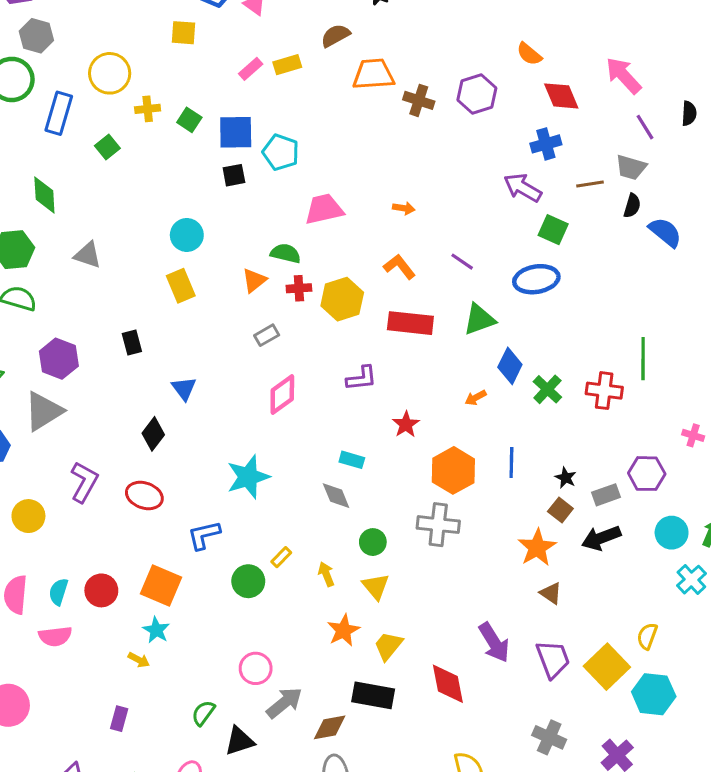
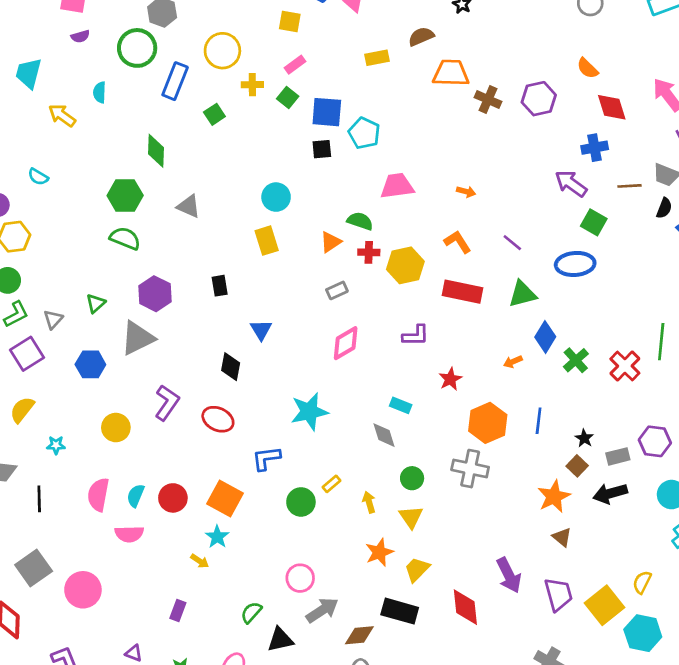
pink rectangle: (251, 69) -> (295, 65), moved
red cross: (604, 391) -> (625, 366), turned 32
black diamond: (153, 434) -> (231, 367), turned -32

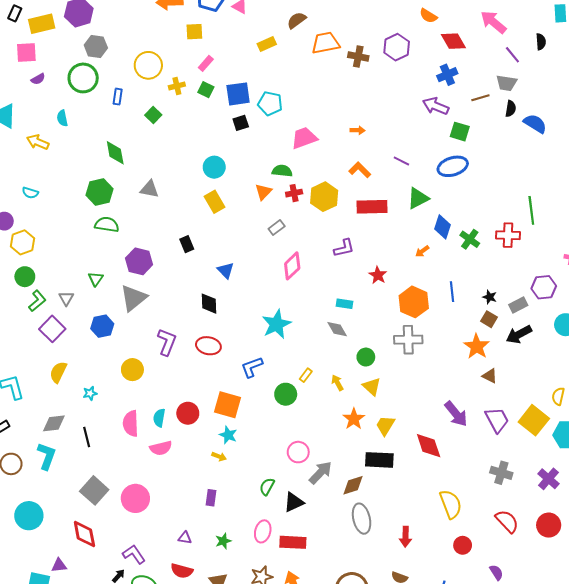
blue rectangle: (175, 81) -> (118, 97), size x0.6
red cross: (625, 366) -> (508, 235), turned -30

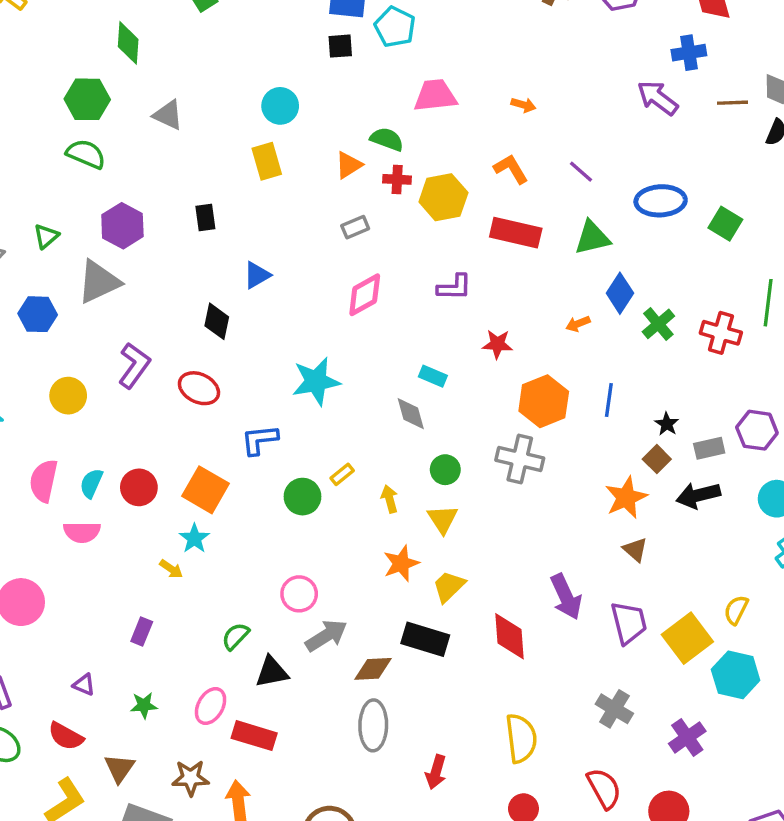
green square: (460, 132) -> (725, 224), moved
blue triangle: (226, 270) -> (257, 275), turned 30
red star: (378, 275) -> (497, 344), turned 30

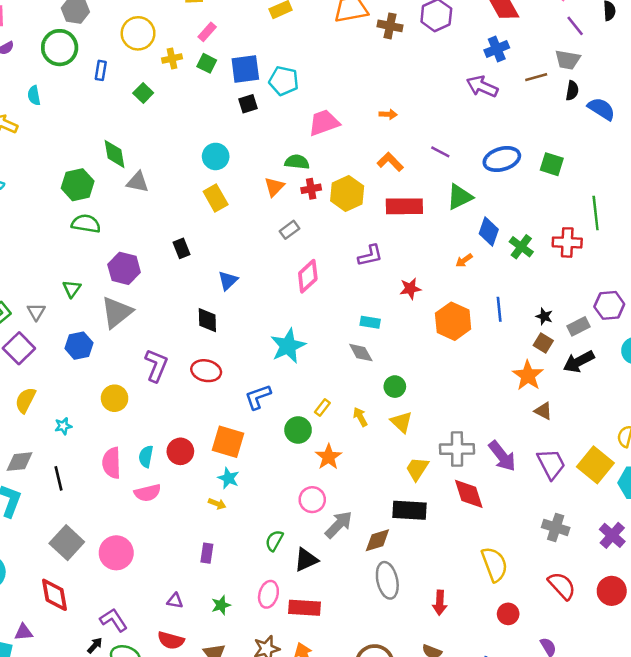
green diamond: (128, 43) -> (115, 154), moved
gray cross: (520, 459) -> (457, 449), moved
orange star: (401, 563) -> (329, 457), moved

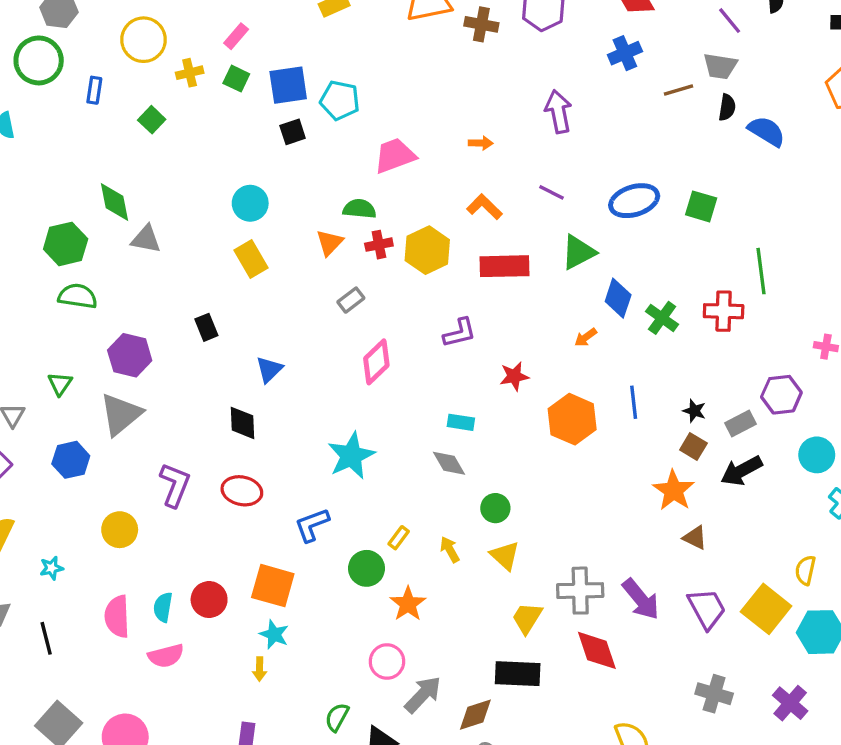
purple arrow: (482, 86) -> (558, 112), moved, turned 56
yellow arrow: (217, 504) -> (260, 669), turned 70

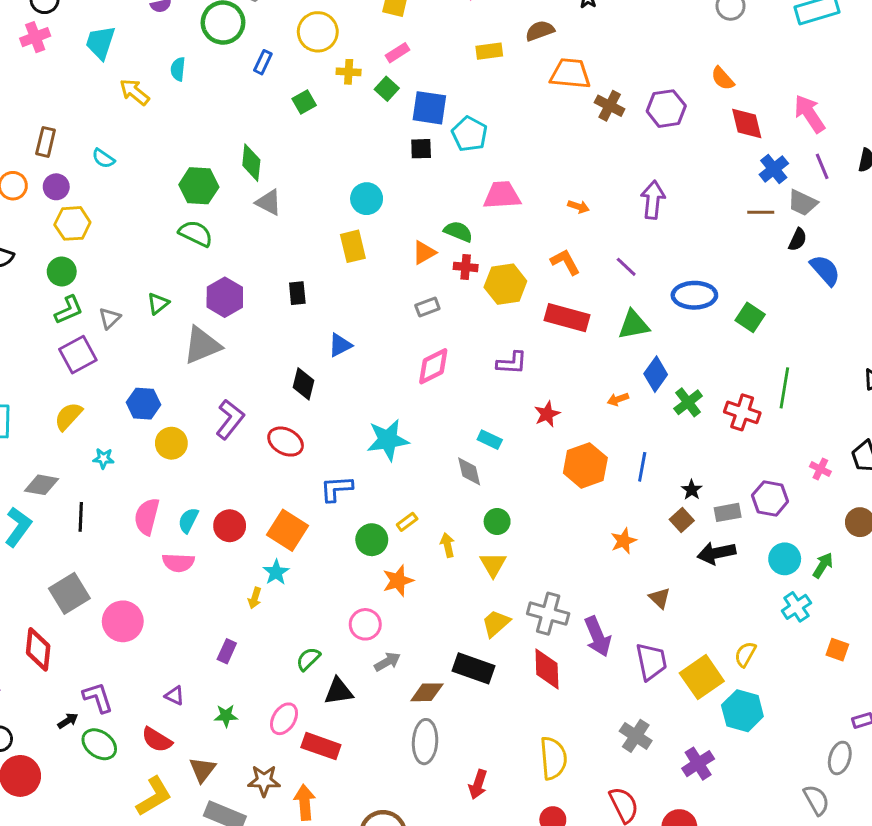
blue cross: (625, 53) -> (774, 169), moved, turned -32
red star: (514, 376) -> (547, 414), turned -30
blue hexagon: (71, 460) -> (144, 404), moved
orange star: (674, 490) -> (624, 541), moved, size x0.7
gray arrow: (423, 694) -> (387, 662), size x0.7

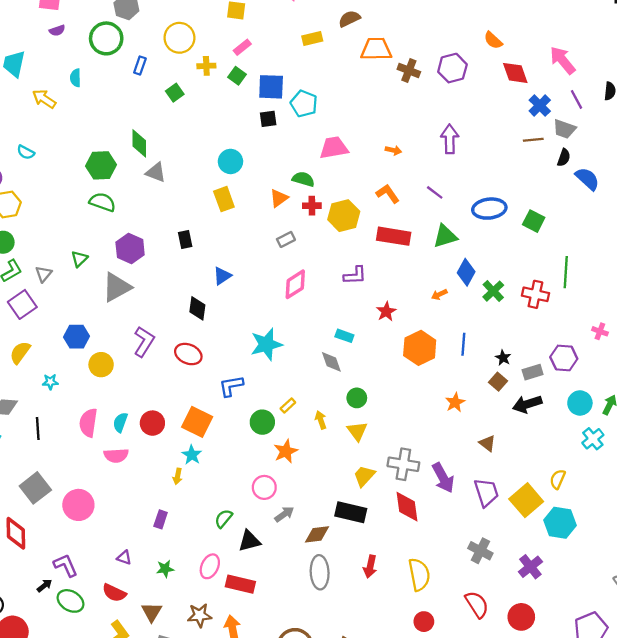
red arrow: (478, 784) -> (370, 567), moved

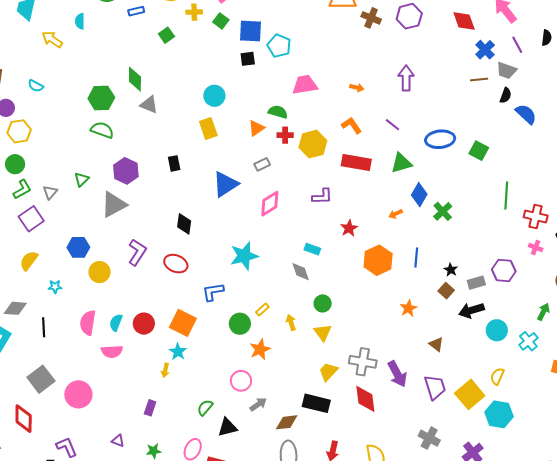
blue rectangle: (140, 66) -> (136, 11), turned 56
blue triangle: (222, 276) -> (225, 184), moved, size x1.6
red cross: (535, 294) -> (536, 216), moved
cyan circle: (580, 403) -> (497, 330), moved

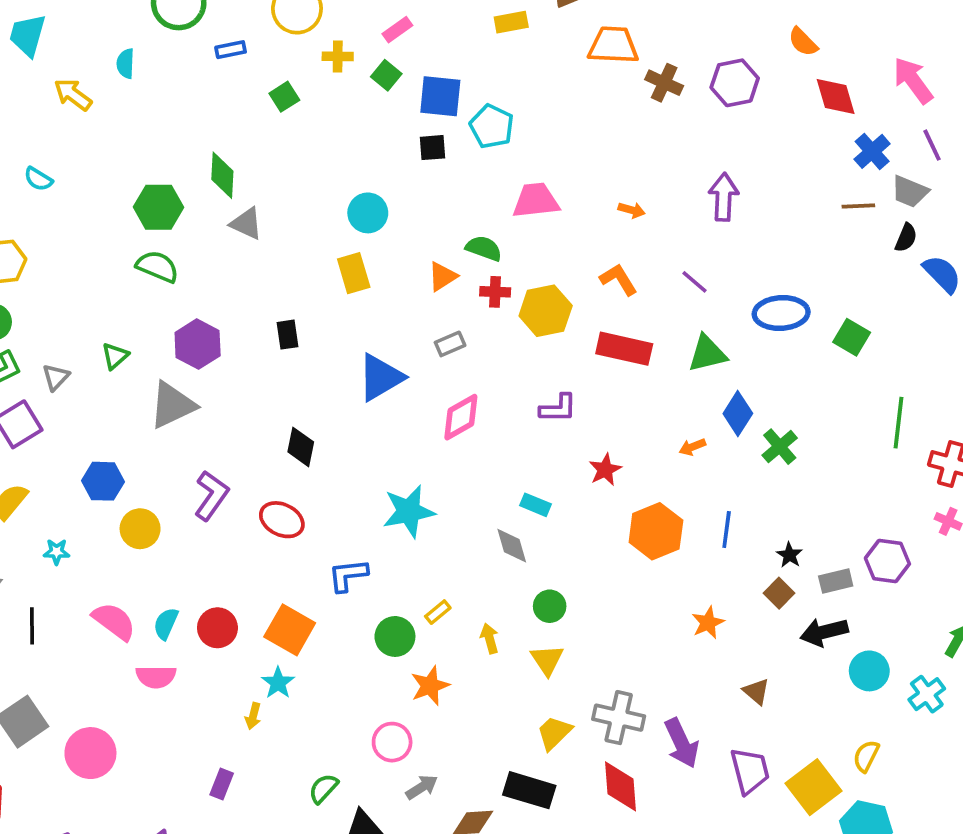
pink semicircle: (88, 323) -> (114, 621), turned 115

